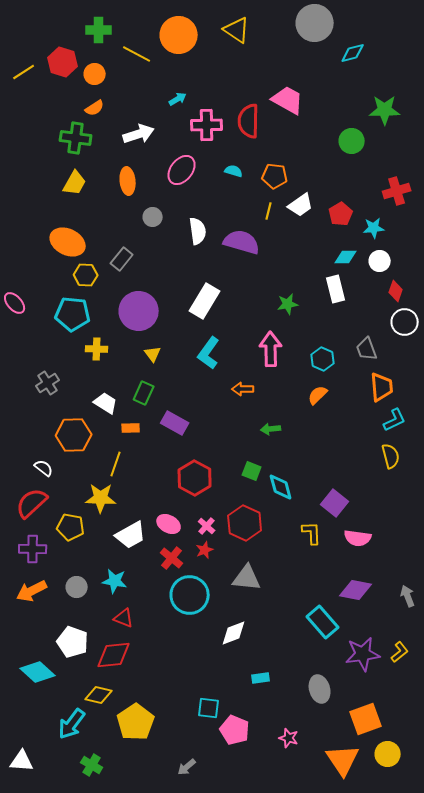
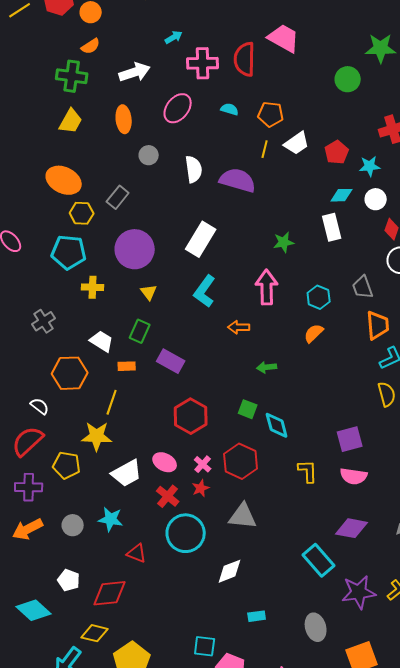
purple square: (335, 503) -> (350, 439), moved, turned 36
red triangle: (124, 618) -> (137, 553), moved
white pentagon: (73, 642) -> (69, 580), size x0.7

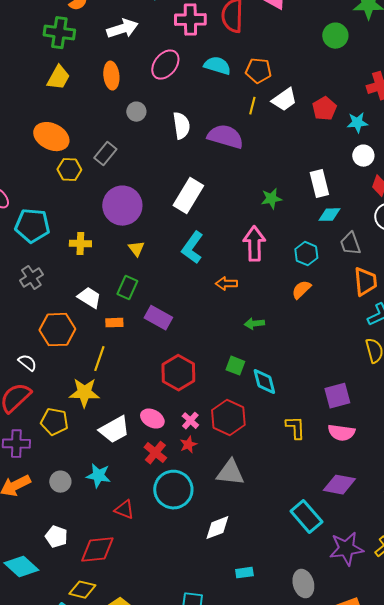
cyan semicircle: (230, 109) -> (217, 66), size x1.5
cyan diamond: (342, 195) -> (329, 215), moved
cyan pentagon: (69, 252) -> (32, 226), moved

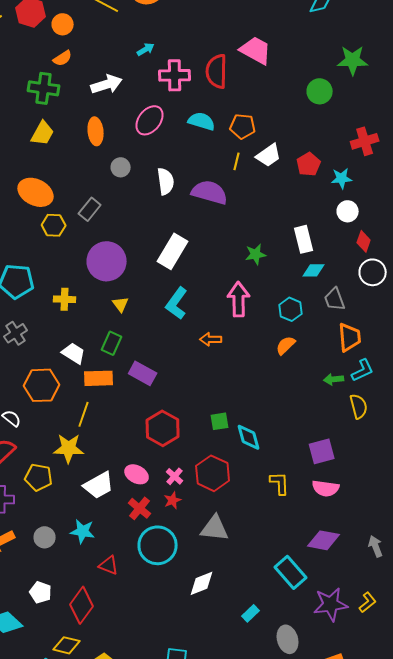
orange rectangle: (114, 323) -> (99, 378), size x1.6
green arrow: (254, 324) -> (334, 379), moved
green square: (235, 366) -> (220, 421), turned -30
red diamond: (97, 550) -> (82, 605), turned -48
cyan rectangle: (244, 573) -> (251, 613), moved, turned -36

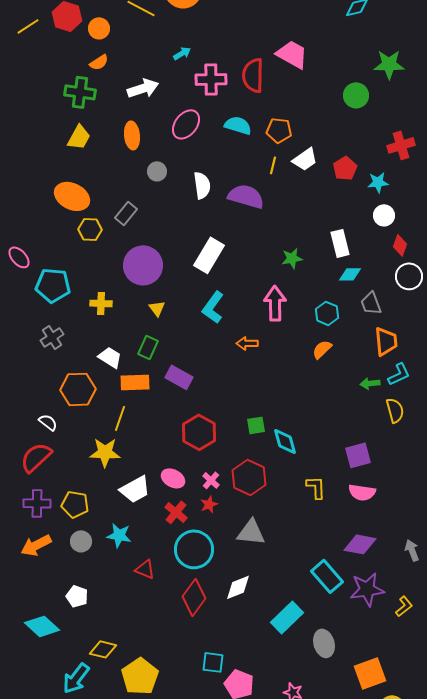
yellow pentagon: (39, 477) -> (75, 504), moved
purple star: (331, 604) -> (367, 589), moved
red diamond: (82, 605) -> (194, 597), moved
cyan rectangle: (251, 613) -> (287, 617), size x1.8

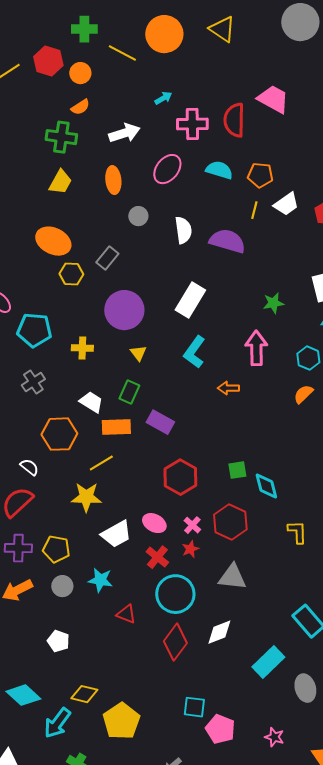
yellow line: (120, 418) -> (101, 463), turned 40
cyan diamond: (42, 626) -> (23, 695), moved

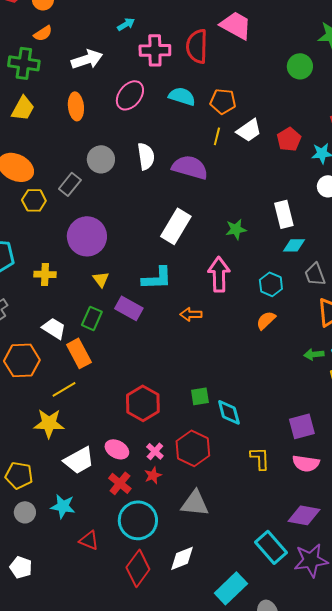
gray circle: (138, 216) -> (101, 159), moved, size x1.4
white rectangle: (190, 300) -> (176, 226), moved
cyan L-shape: (194, 352) -> (157, 278), turned -128
purple rectangle: (160, 422) -> (129, 308), moved
orange rectangle: (116, 427) -> (79, 353), turned 64

